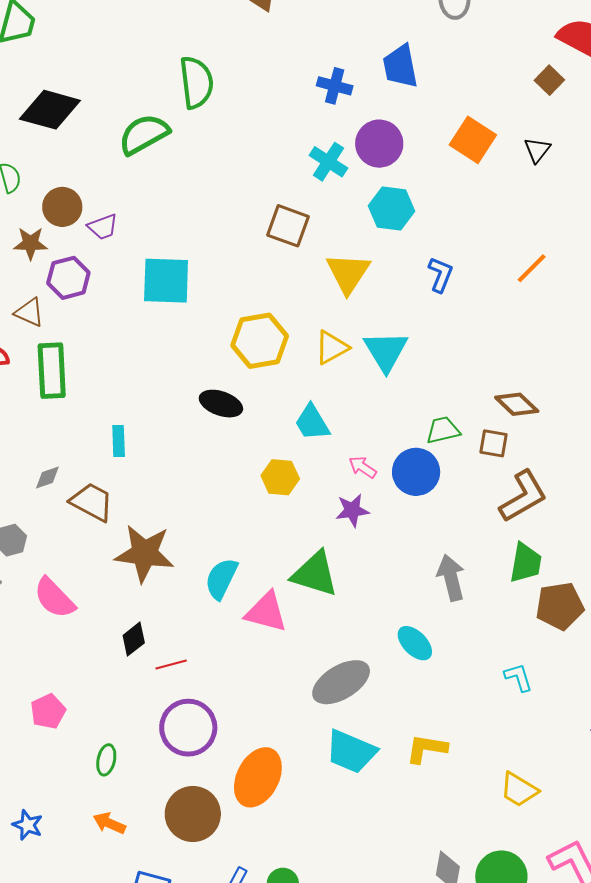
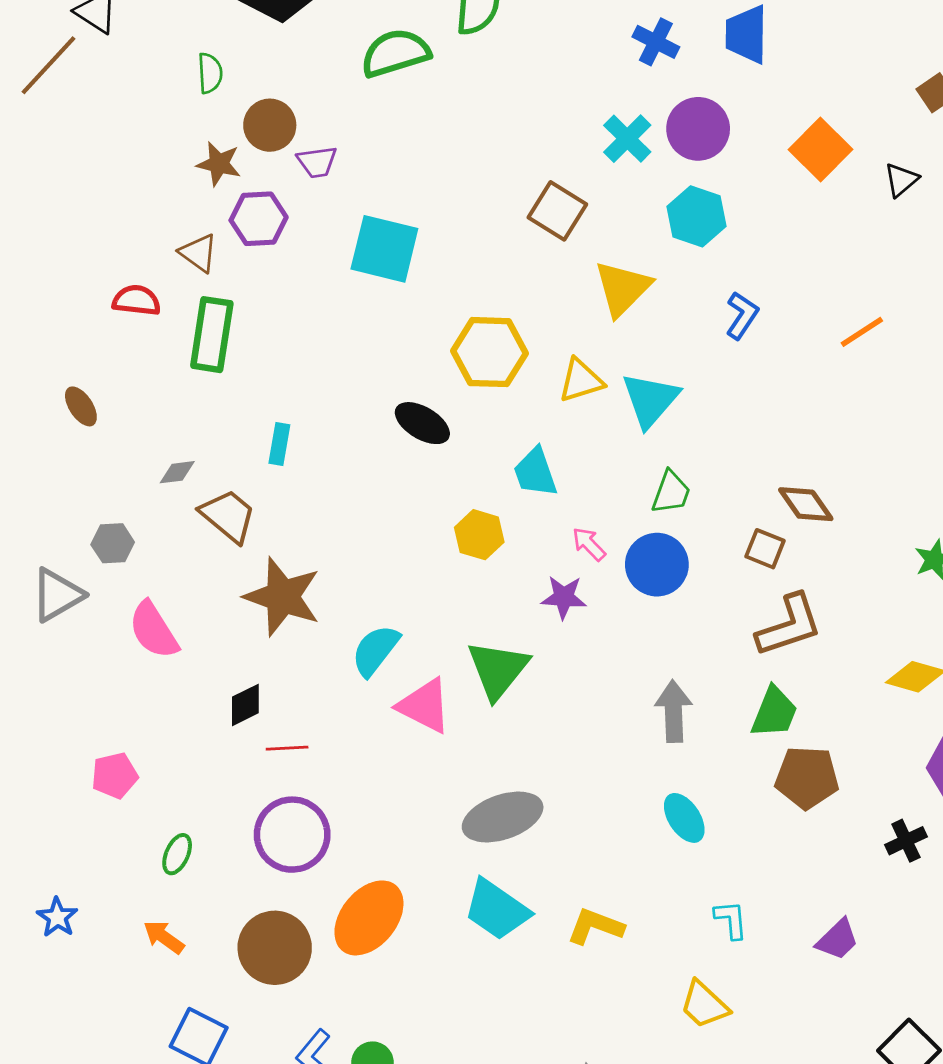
green trapezoid: (443, 430) -> (671, 492), moved, turned 111
green triangle: (315, 574) -> (498, 670), turned 40
cyan ellipse: (415, 643) -> (684, 818), moved
cyan L-shape: (518, 677) -> (731, 920), moved

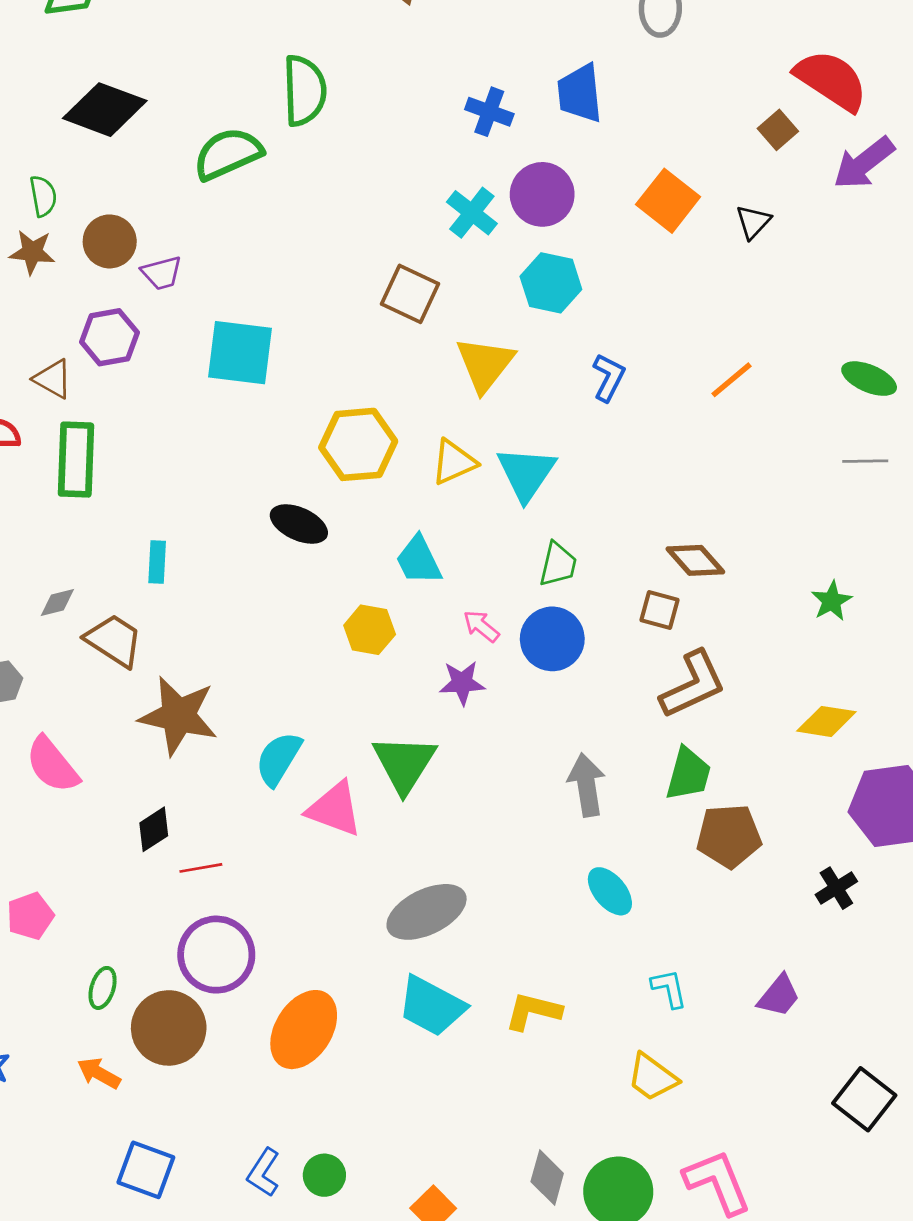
brown star: (219, 164) -> (32, 252), moved
brown circle: (275, 948) -> (169, 1028), moved

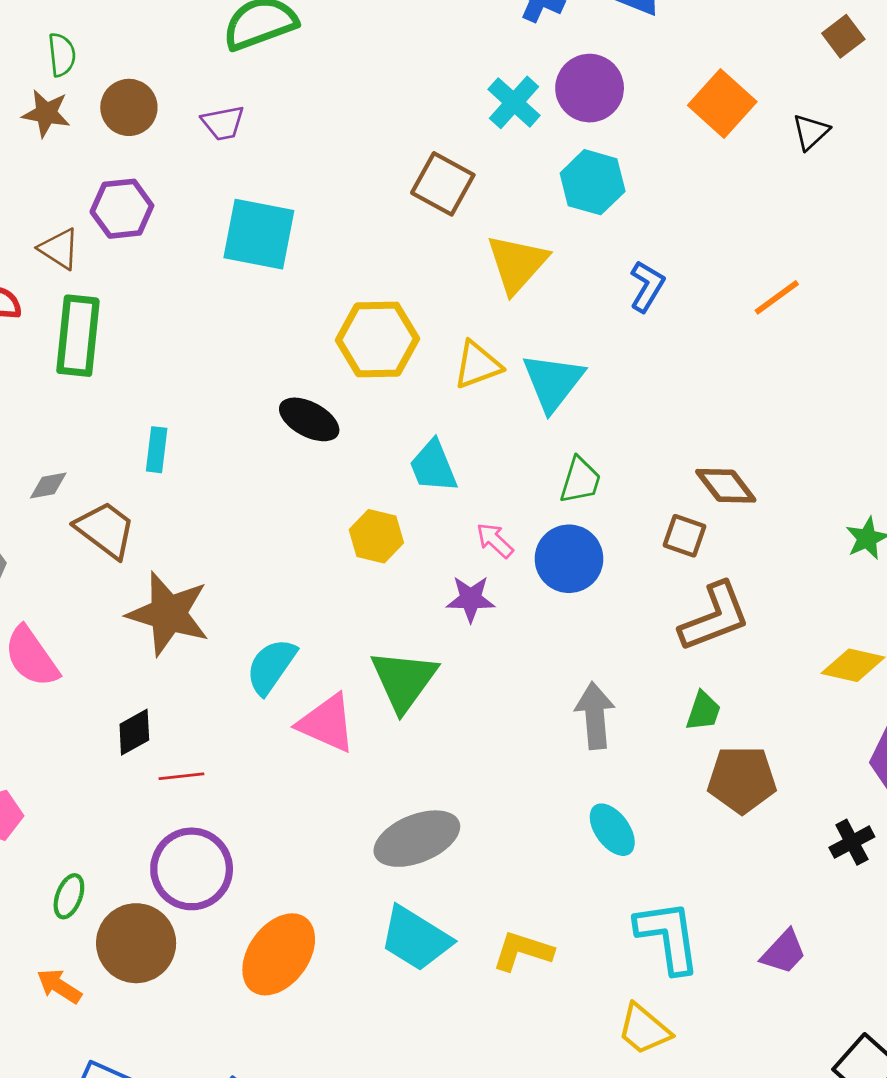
purple trapezoid: (162, 273) -> (223, 123), moved
green trapezoid: (688, 774) -> (703, 711), size x0.7
cyan L-shape: (669, 988) -> (668, 937), size x1.8

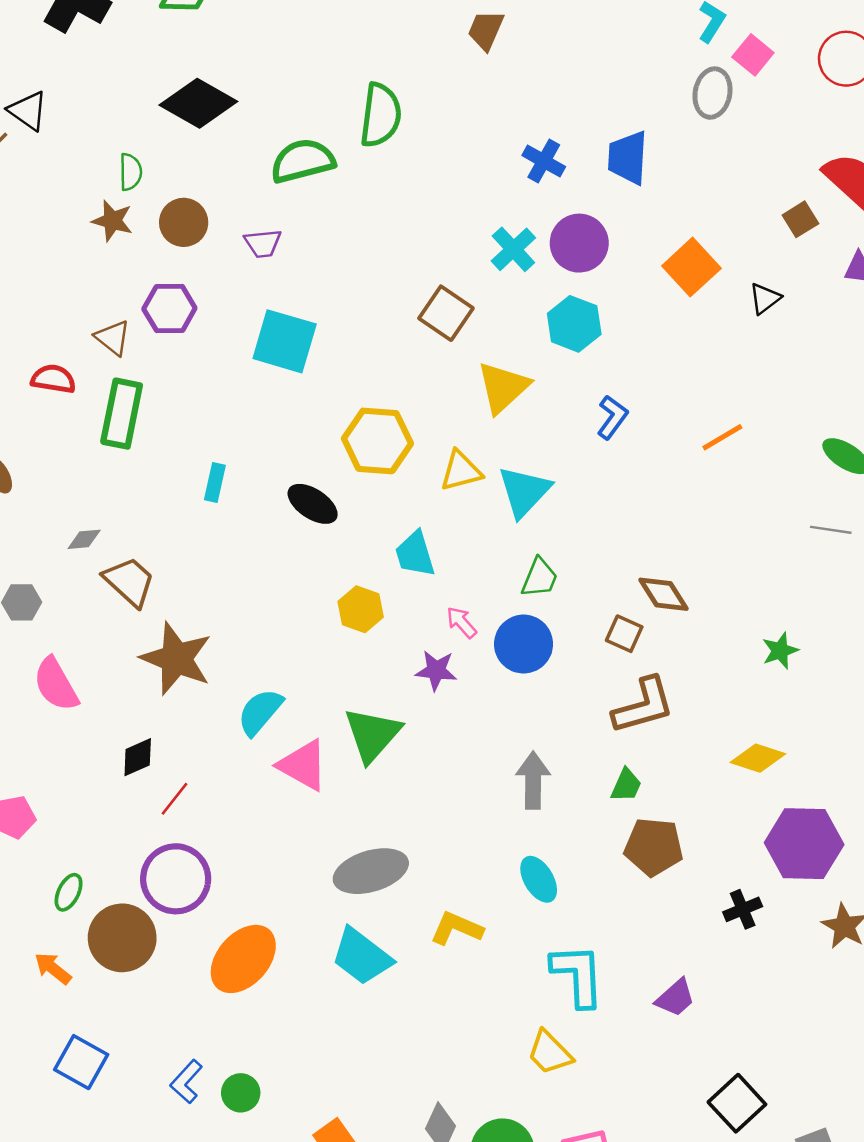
cyan rectangle: (157, 450) -> (215, 483), moved
red line: (181, 776) -> (174, 799), turned -51
yellow L-shape: (523, 951) -> (457, 928), moved

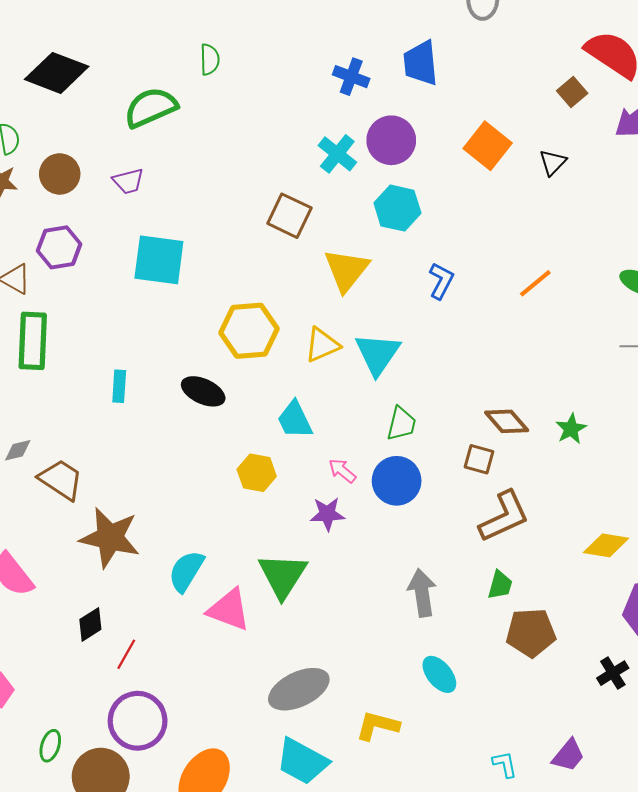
green semicircle: (381, 115) -> (210, 59), size x0.6
green star: (780, 651) -> (571, 429), moved
cyan L-shape: (578, 975) -> (505, 764), moved, size x0.5

